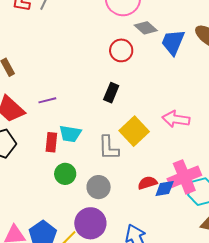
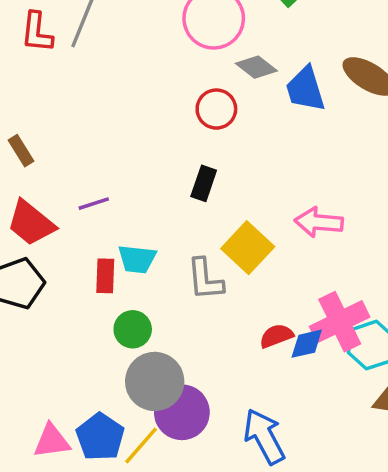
blue trapezoid: (173, 42) -> (305, 89), turned -36
gray circle: (99, 187) -> (155, 381), moved, size x1.4

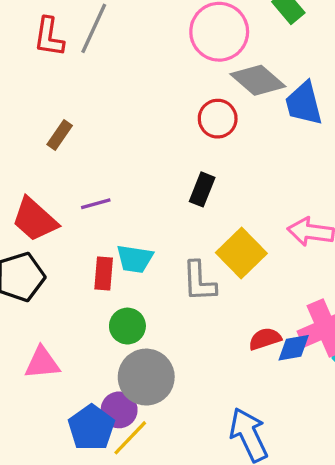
gray diamond: (256, 67) -> (258, 80), size x1.4
brown rectangle: (21, 151) -> (60, 135), moved, turned 64
purple circle: (182, 412) -> (119, 410), moved, size x0.7
pink triangle: (52, 441) -> (42, 363), moved

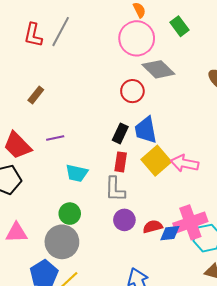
blue trapezoid: (304, 103) -> (146, 130), moved
yellow square: (241, 253) -> (156, 161), moved
red rectangle: (104, 274) -> (121, 162), moved
gray circle: (146, 377) -> (62, 242), moved
purple circle: (119, 410) -> (124, 220), moved

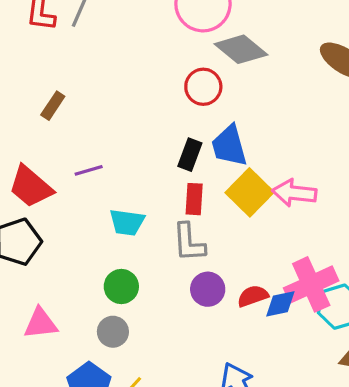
gray circle: (62, 242) -> (113, 332), size x0.6

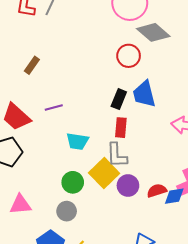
yellow square: (250, 192) -> (104, 173), moved

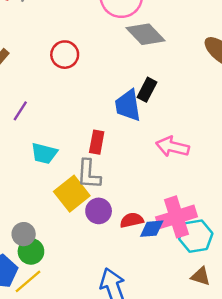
red circle: (129, 56) -> (65, 55), moved
black rectangle: (119, 99) -> (147, 90), moved
purple line: (54, 107) -> (20, 111), turned -48
green circle: (73, 182) -> (31, 251), moved

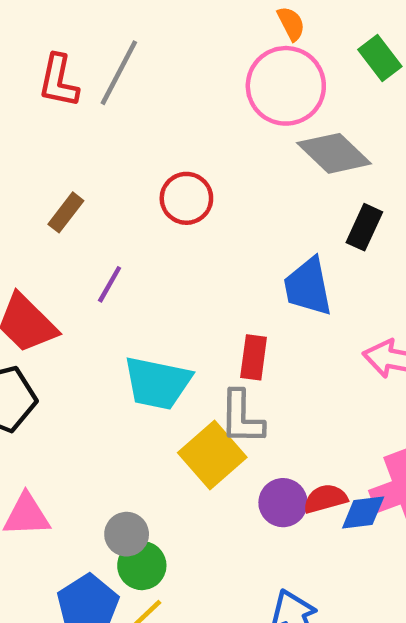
black rectangle: (147, 90) -> (364, 227), moved
purple line: (20, 111) -> (110, 284), moved
cyan trapezoid: (44, 153) -> (157, 383), size x1.4
purple circle: (99, 211) -> (283, 503), moved

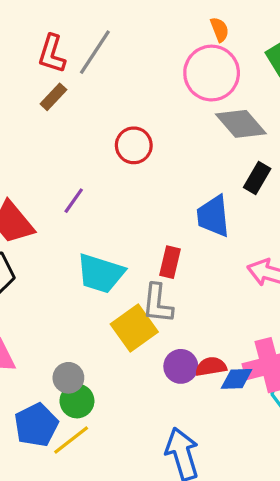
brown rectangle: (66, 212) -> (53, 97), moved

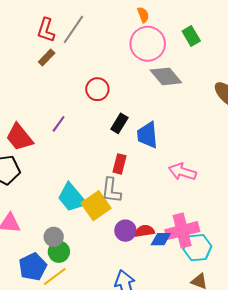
orange semicircle: (220, 29) -> (143, 15), moved
black rectangle: (257, 178) -> (119, 123), moved
cyan trapezoid: (101, 273) -> (72, 198), moved, turned 32

